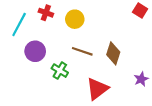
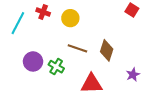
purple circle: (35, 51) -> (33, 61), moved
red triangle: (97, 89) -> (92, 84), turned 35

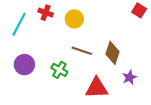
purple circle: (33, 61) -> (24, 65), moved
purple star: (133, 75) -> (130, 77), moved

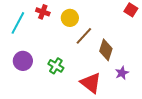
brown line: (82, 51) -> (84, 36), moved, turned -66
red triangle: (97, 88) -> (91, 83), turned 40

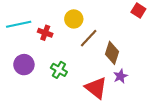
red cross: (43, 12) -> (45, 33), moved
cyan line: (18, 23) -> (19, 24), turned 50
purple star: (122, 73) -> (120, 76), moved

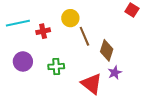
red cross: (45, 33) -> (43, 31), turned -32
brown line: (89, 38) -> (84, 36), turned -66
green cross: (59, 70) -> (56, 67), turned -35

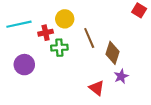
yellow circle: (70, 18) -> (65, 19), moved
green cross: (56, 67) -> (59, 48), moved
red triangle: (92, 84) -> (97, 88), size x0.7

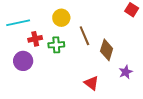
red cross: (46, 33) -> (35, 39), moved
purple star: (121, 76) -> (126, 72), moved

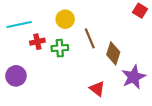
purple circle: (23, 61) -> (16, 76), moved
purple star: (126, 72) -> (134, 77), size x1.6

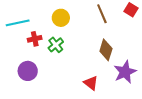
brown line: (90, 38) -> (102, 14), moved
green cross: (60, 48) -> (56, 45), turned -35
purple circle: (16, 76) -> (28, 71), moved

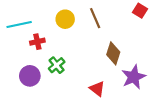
brown line: (102, 14) -> (95, 18), moved
green cross: (56, 45) -> (57, 65), moved

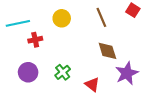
brown line: (95, 18) -> (101, 17), moved
brown diamond: (113, 53) -> (107, 51), turned -35
green cross: (57, 65) -> (63, 72), moved

